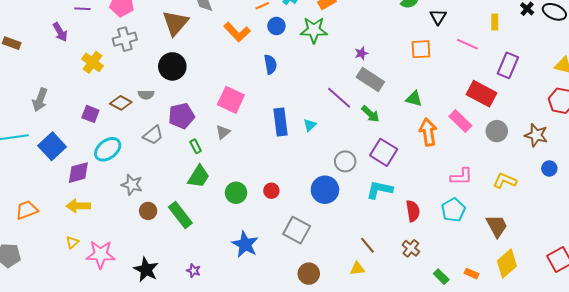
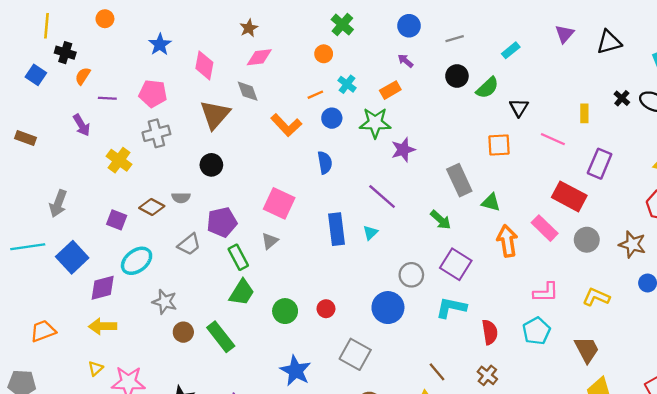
purple star: (361, 53) -> (403, 150), moved, size x1.5
black circle: (172, 66) -> (211, 165), size x0.7
gray rectangle: (370, 80) -> (459, 180), moved, turned 32
purple line: (339, 98) -> (382, 196), moved
green rectangle: (196, 146) -> (238, 257), size x1.5

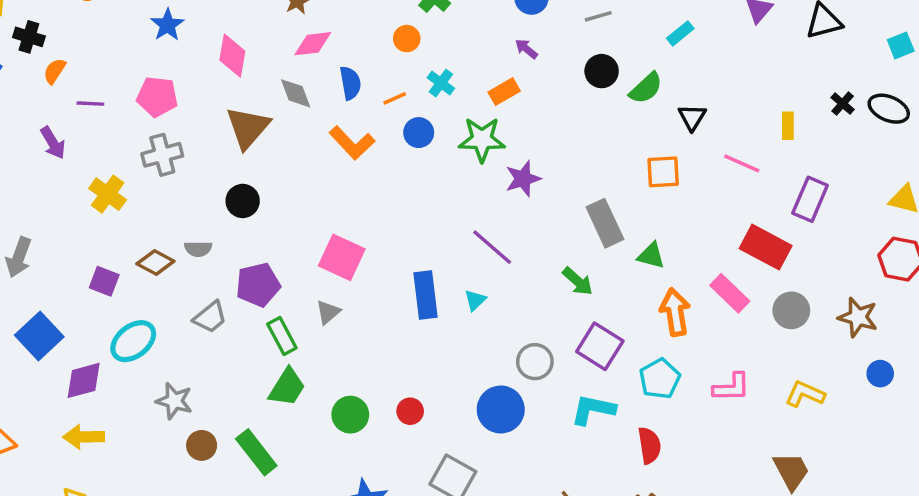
blue semicircle: (325, 163) -> (350, 83), moved
cyan pentagon: (536, 331) -> (660, 379), moved

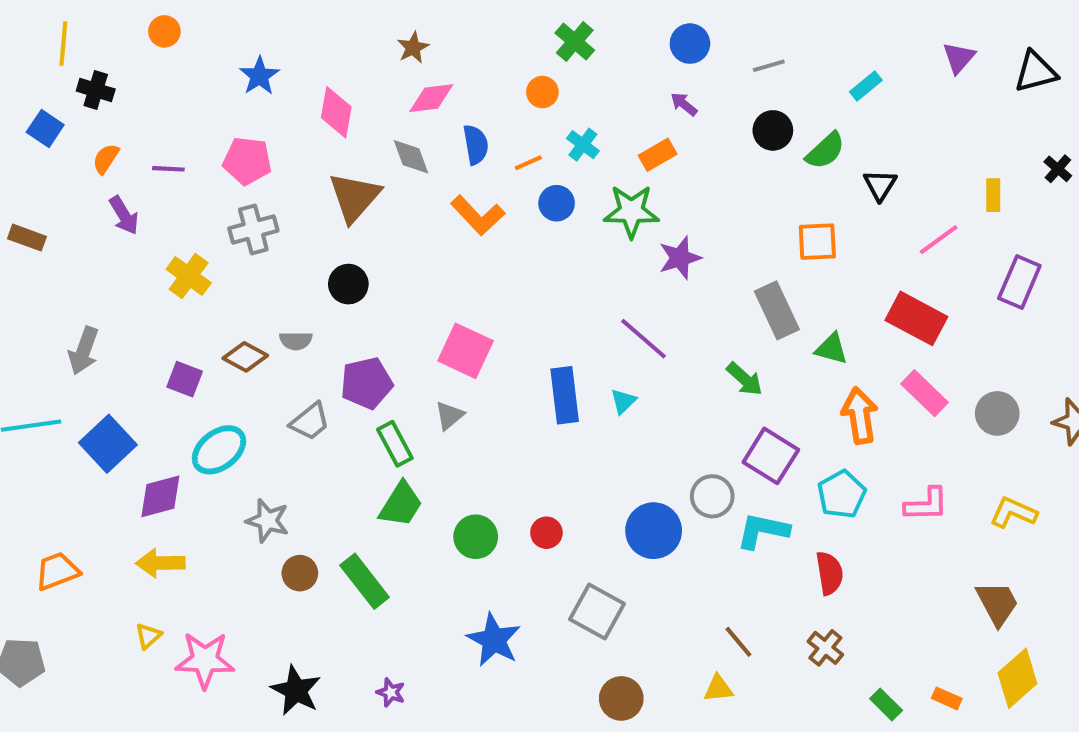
orange semicircle: (55, 71) -> (106, 159), moved
pink line: (742, 163) -> (939, 240), turned -60
orange square: (663, 172) -> (817, 242), moved
red rectangle: (766, 247) -> (916, 318), moved
gray circle: (535, 362) -> (712, 496), moved

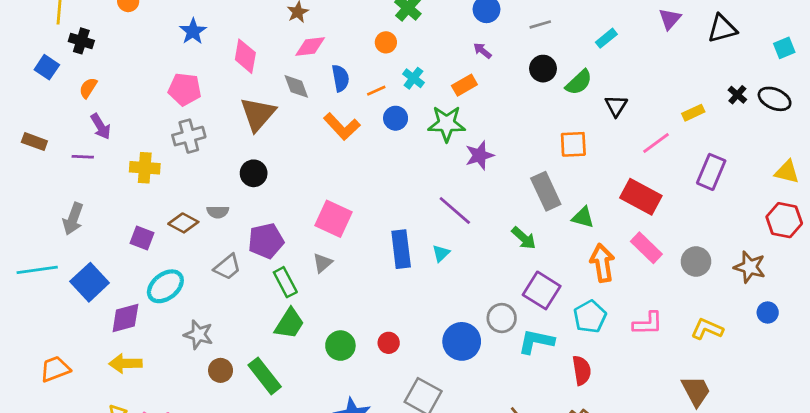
purple line: (168, 169) -> (83, 157), moved
yellow rectangle: (993, 195) -> (693, 113), turned 65
yellow cross: (189, 276) -> (145, 168), turned -32

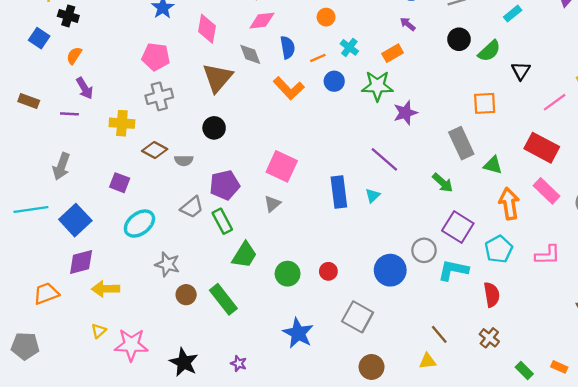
brown diamond: (183, 223) -> (155, 150), moved
green rectangle: (285, 282) -> (222, 221), moved
purple diamond: (125, 318) -> (81, 262), moved

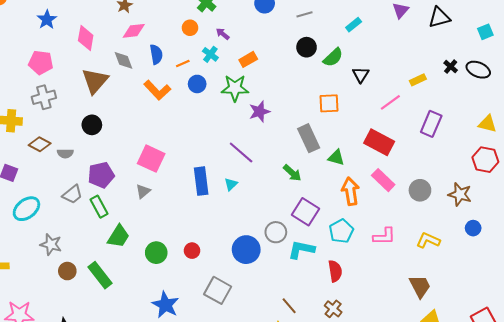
purple arrow: (408, 24) -> (223, 34), moved

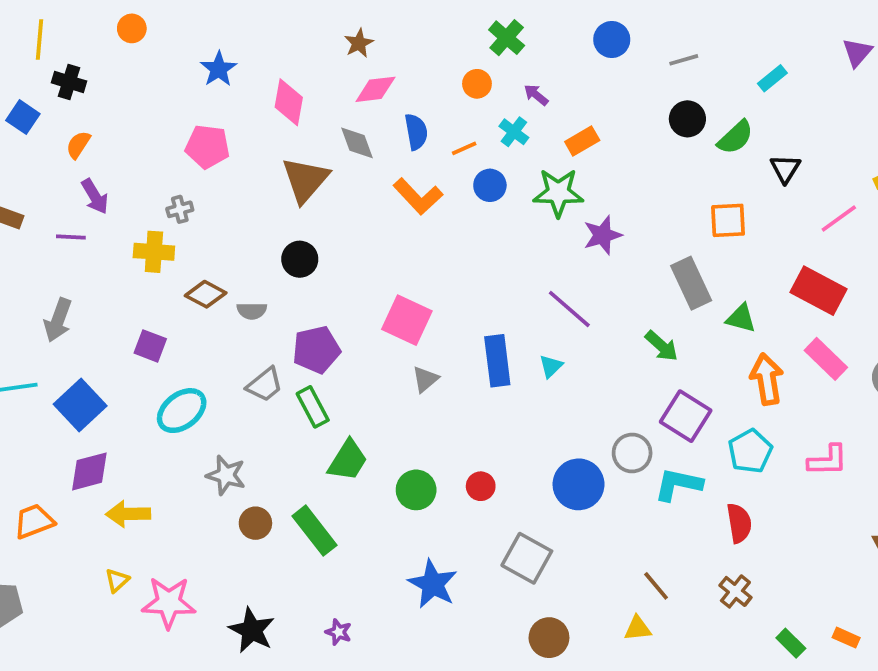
gray cross: (44, 97) -> (180, 209), moved, size x0.6
gray triangle: (143, 191) -> (425, 379), moved

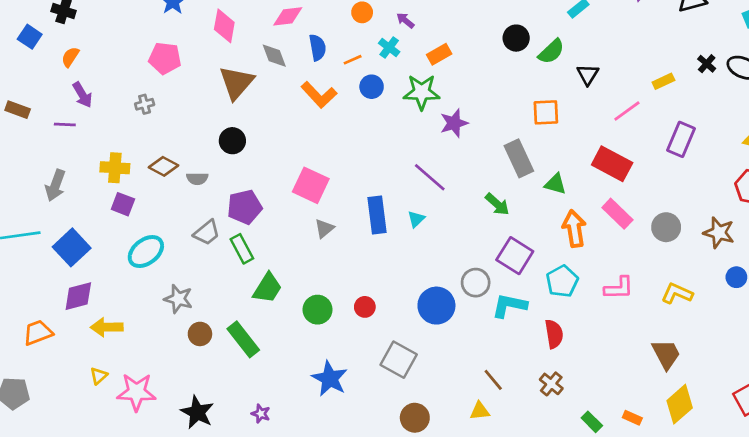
yellow cross: (154, 252) -> (115, 168), moved

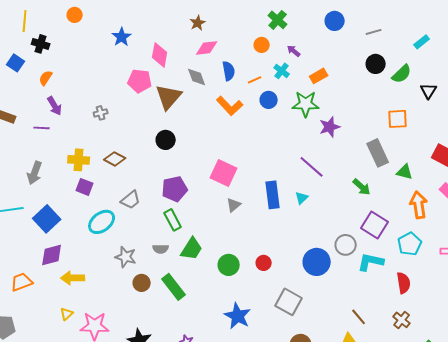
pink pentagon: (165, 58) -> (140, 81), moved
gray semicircle: (197, 179) -> (161, 249), moved
gray trapezoid: (207, 233) -> (131, 200), moved

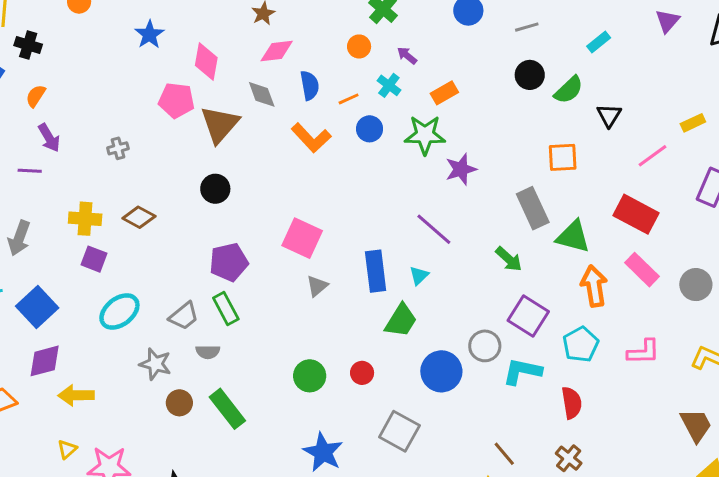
green triangle: (405, 172) -> (573, 237), size x1.4
gray trapezoid: (131, 200) -> (184, 316), moved
green trapezoid: (192, 249) -> (401, 320), moved

